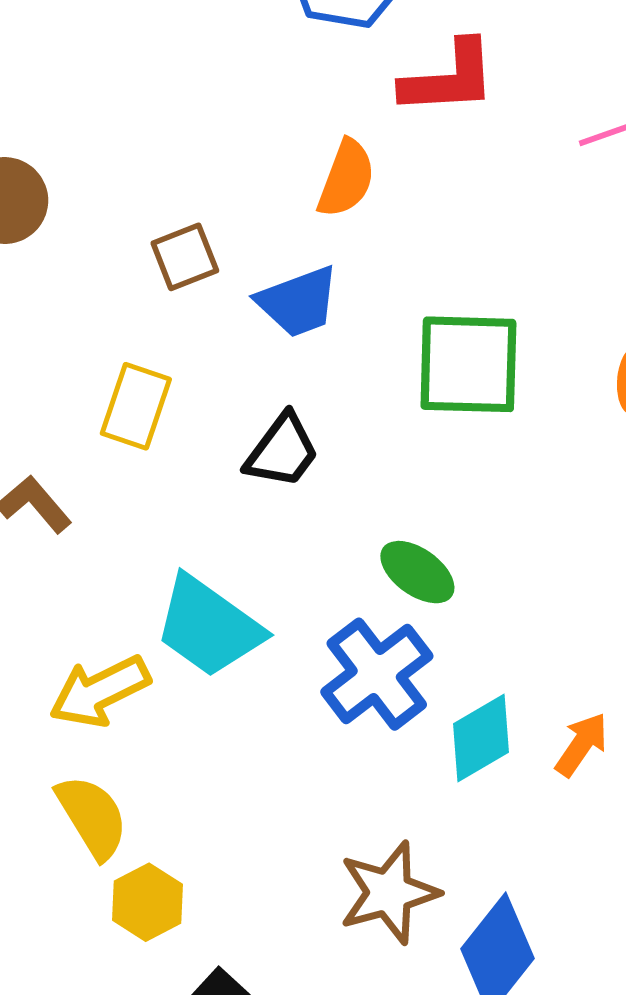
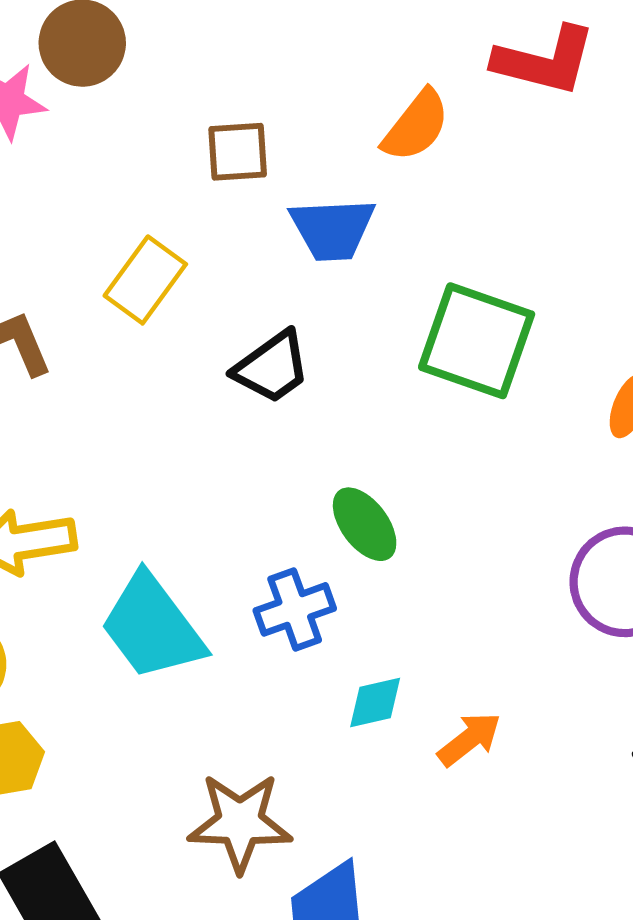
cyan trapezoid: (209, 627) -> (152, 627), moved
blue cross: (377, 674) -> (295, 609), size x0.7
cyan diamond: (481, 738) -> (375, 702), size x0.7

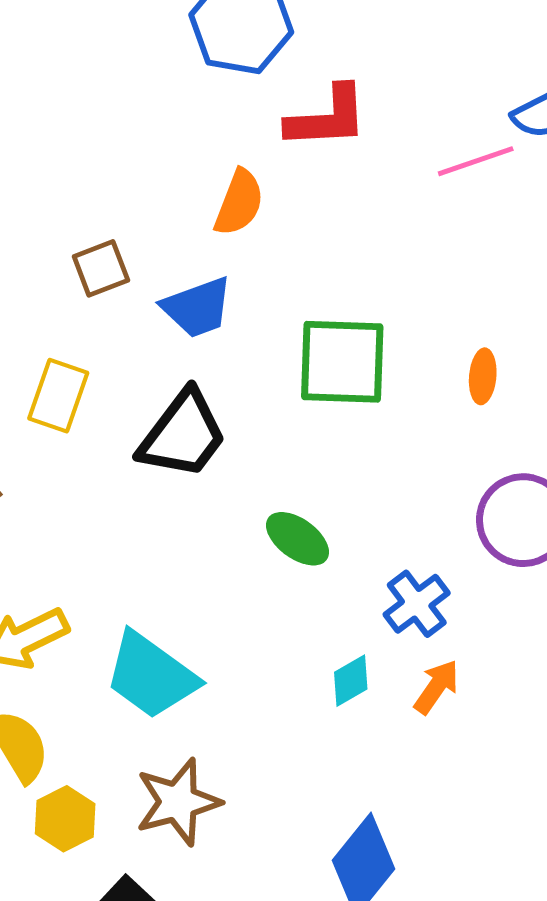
black trapezoid: (272, 367) -> (183, 435), size x1.4
blue cross: (295, 609) -> (417, 604), moved
brown star: (240, 822) -> (178, 802), moved

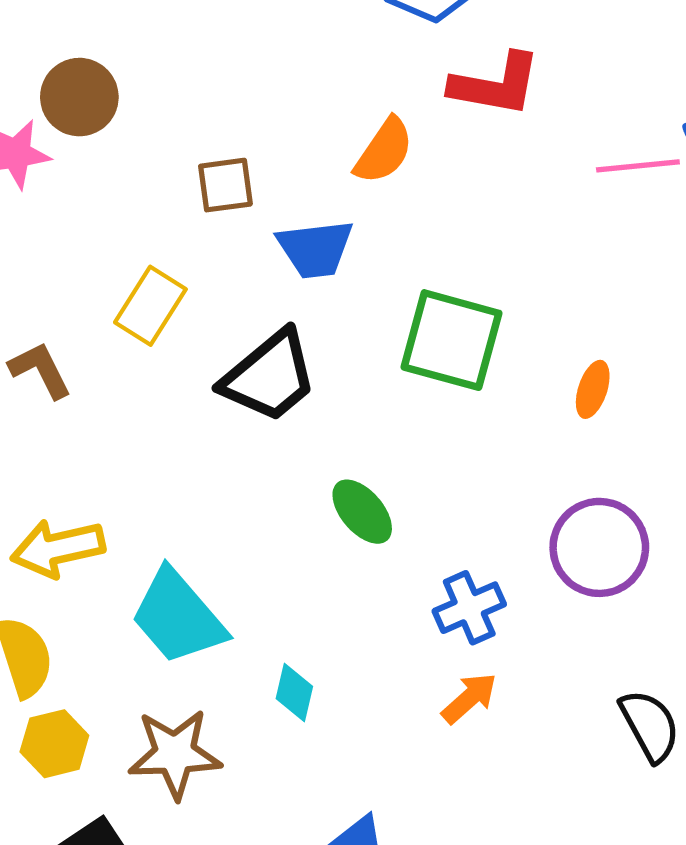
cyan diamond: (351, 681) -> (294, 693), moved, turned -60

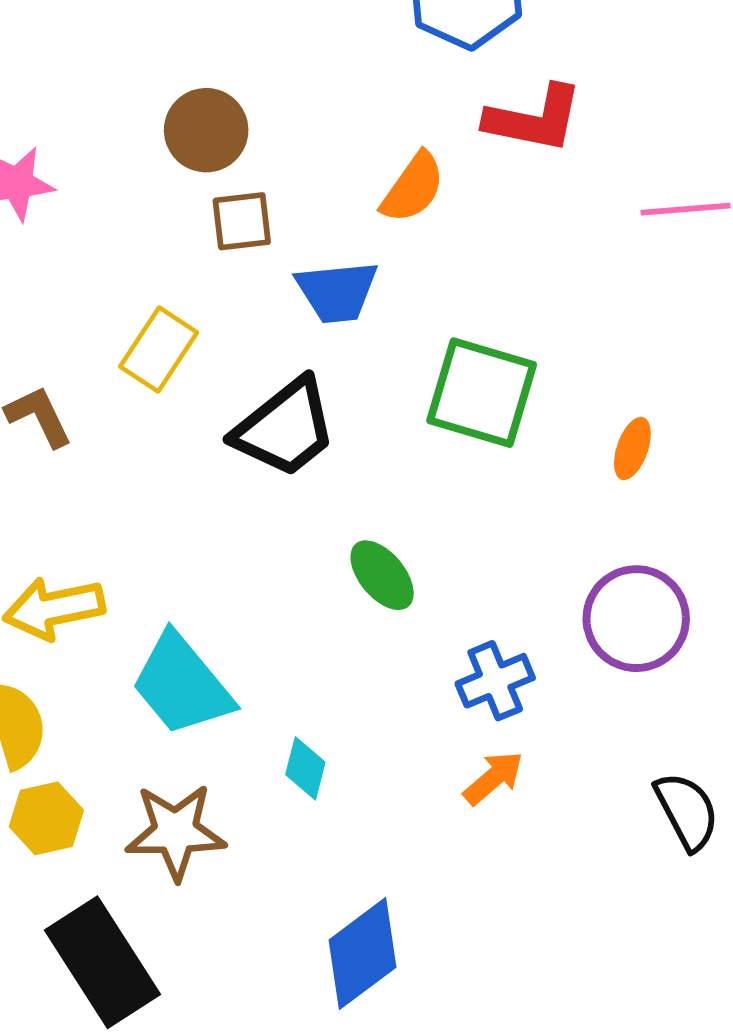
brown circle: (79, 97) -> (206, 130), moved

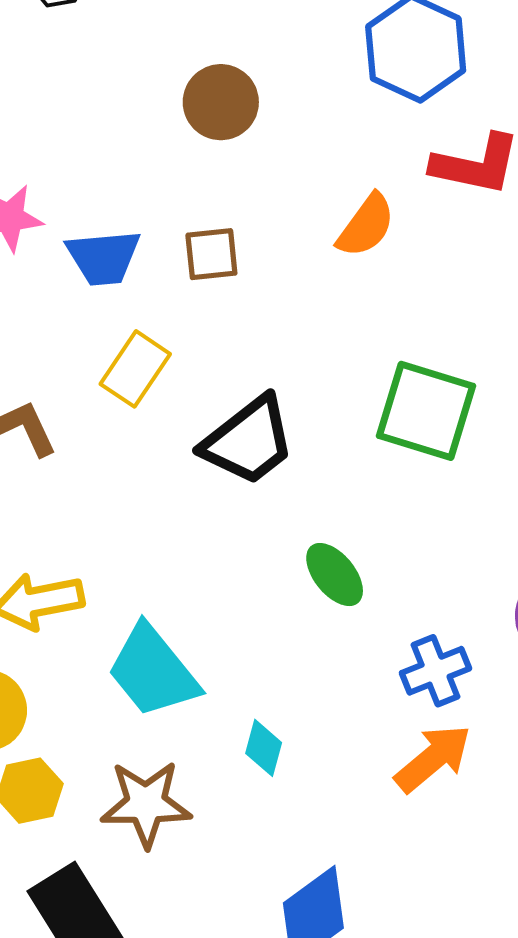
brown circle: (206, 130) -> (221, 102), moved
blue trapezoid: (337, 292) -> (103, 257), moved
orange arrow: (493, 778) -> (433, 758), size x1.4

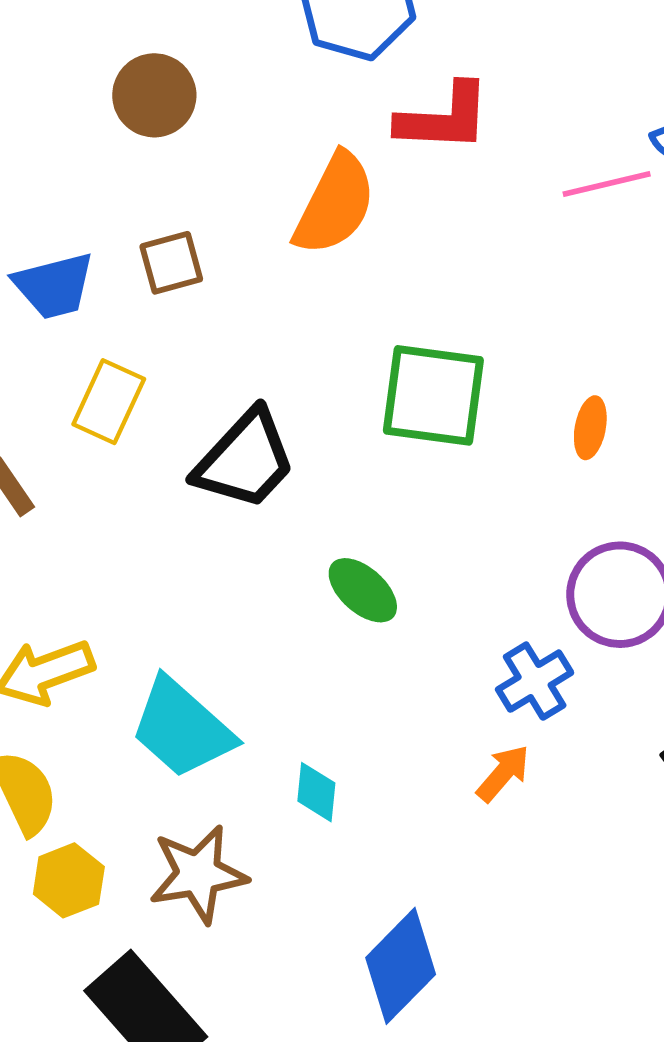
orange semicircle: (366, 226) -> (335, 204), size x1.4
blue cross: (436, 671) -> (535, 681), moved
orange arrow: (433, 758) -> (503, 773), size x0.7

